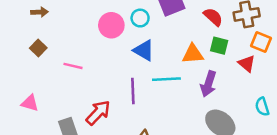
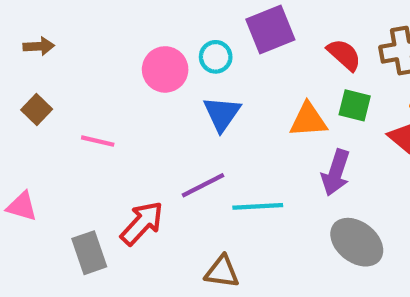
blue triangle: (144, 50) -> (222, 114), turned 35
cyan line: (166, 79) -> (258, 206), moved
purple line: (133, 91) -> (203, 185), turned 65

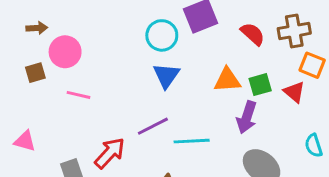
cyan circle: (216, 57) -> (162, 35), size x1.4
pink circle: (165, 69) -> (65, 52), moved
green square: (355, 105) -> (260, 85), moved, turned -30
brown square: (37, 109) -> (35, 73), turned 30

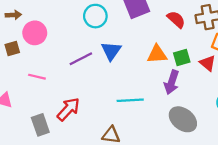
cyan circle: (162, 35) -> (95, 16), moved
pink line: (78, 95) -> (37, 77), moved
purple line: (153, 126) -> (81, 59), moved

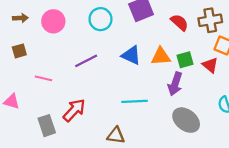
pink circle: (35, 33) -> (53, 21), moved
blue triangle: (111, 51) -> (131, 55), moved, turned -40

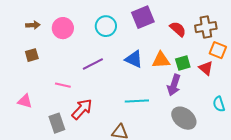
pink line: (43, 78) -> (63, 85), moved

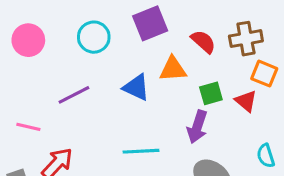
orange triangle: (161, 60) -> (173, 69), moved

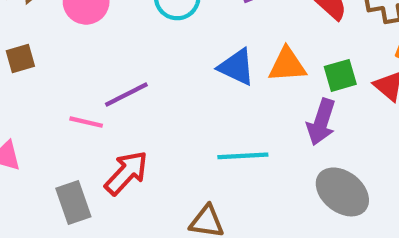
orange triangle: (173, 69) -> (287, 65), moved
purple line: (74, 95) -> (126, 94), moved

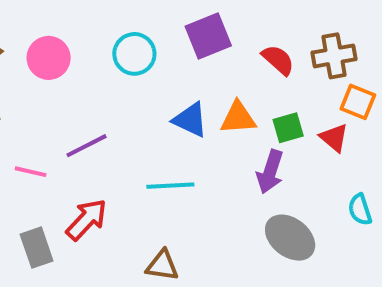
pink line: (86, 122) -> (31, 172), moved
cyan line: (243, 156) -> (170, 186), moved

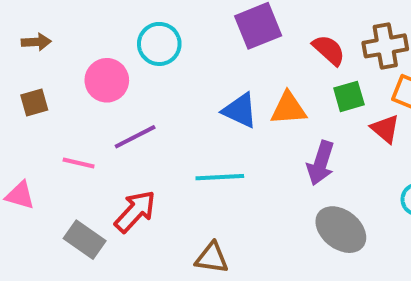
cyan circle: (134, 54) -> (159, 44), moved
pink circle: (49, 58) -> (107, 80), moved
green square: (288, 128) -> (349, 96), moved
gray rectangle: (37, 248) -> (85, 240), turned -36

